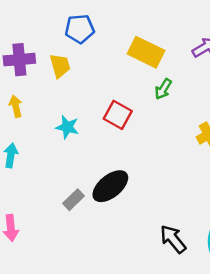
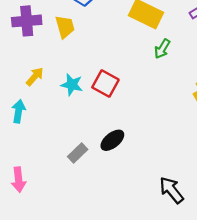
yellow arrow: (16, 106) -> (35, 77), moved, turned 54
red square: (118, 115) -> (105, 83), moved
black ellipse: (110, 186) -> (112, 140), size x0.7

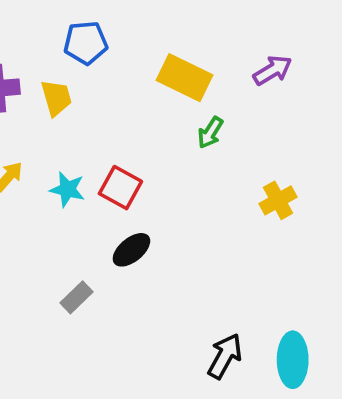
black ellipse: (112, 140) -> (131, 250), moved
black arrow: (171, 190) -> (225, 356), turned 68

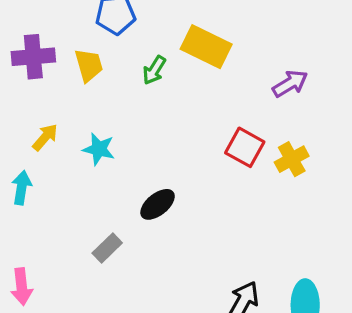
purple arrow: (273, 70) -> (290, 84), moved
green arrow: (210, 133) -> (154, 70), moved
red square: (120, 188) -> (245, 147), moved

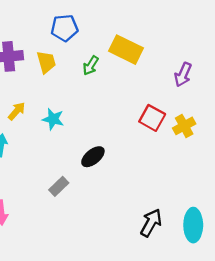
purple arrow: (290, 84) -> (183, 75), turned 145

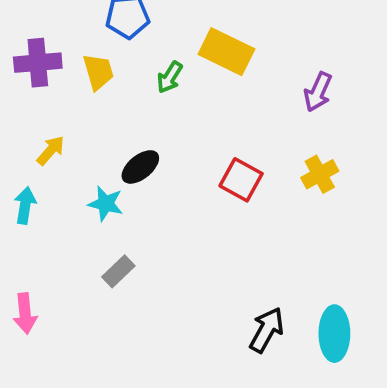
red square: (152, 118) -> (241, 180), moved
cyan star: (53, 119) -> (106, 204), moved
black ellipse: (93, 157) -> (140, 167), moved

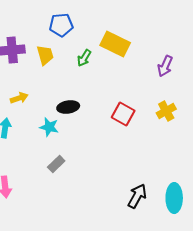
yellow arrow: (51, 150) -> (19, 98), turned 30
black ellipse: (140, 167) -> (68, 107), turned 30

